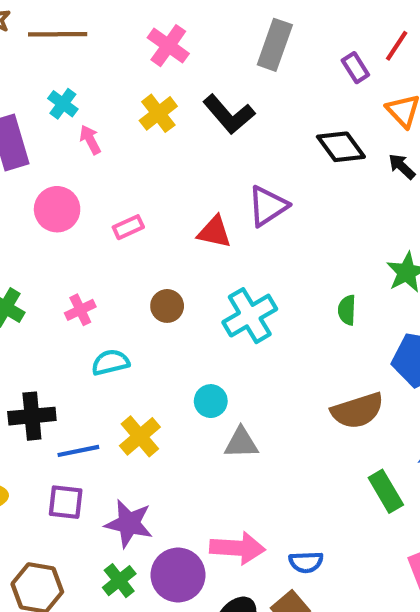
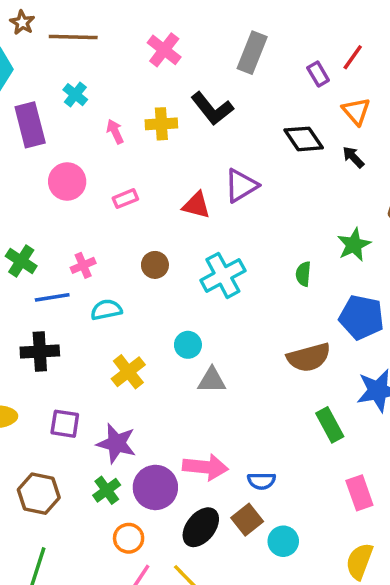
yellow cross: (158, 113) -> (161, 124), moved, turned 32
pink arrow: (90, 140) -> (115, 132), moved
blue line: (78, 451) -> (52, 297), moved

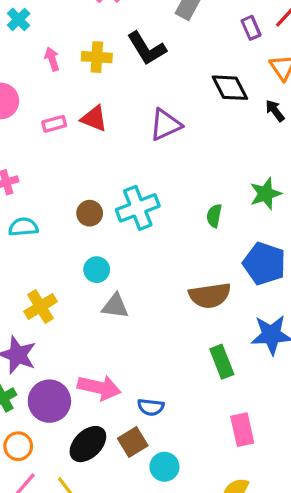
red triangle: (196, 205) -> (94, 119), moved
brown circle: (155, 265) -> (90, 213), moved
yellow cross: (128, 372) -> (40, 307), moved

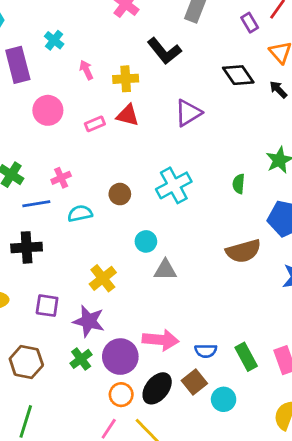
yellow cross: (97, 57) -> (126, 79), moved
brown circle: (90, 213) -> (120, 194), moved
green rectangle: (222, 362) -> (246, 357), moved
orange circle: (18, 446) -> (121, 395), moved

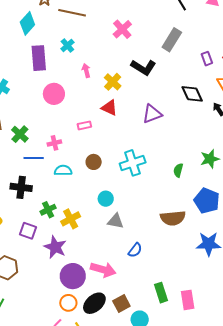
black L-shape: (164, 51) -> (143, 67), turned -30
yellow cross: (126, 79) -> (113, 82), turned 36
pink rectangle: (95, 124) -> (84, 125), moved
blue semicircle: (206, 351) -> (135, 250), moved, turned -63
green cross: (81, 359) -> (48, 210), moved

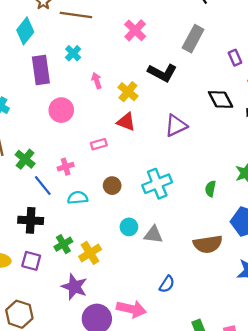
blue line: (34, 158) -> (43, 186), turned 54
gray triangle: (116, 221) -> (153, 235), moved
purple square: (28, 231) -> (31, 261), moved

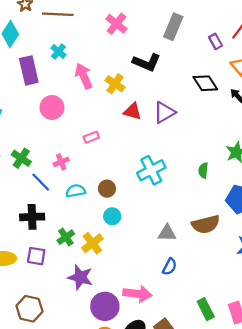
pink arrow: (97, 81) -> (84, 76), size x1.6
red triangle: (126, 122) -> (133, 111), moved
brown circle: (112, 186) -> (107, 189), moved
cyan circle: (129, 227) -> (112, 216), moved
gray triangle: (153, 235) -> (167, 233), moved

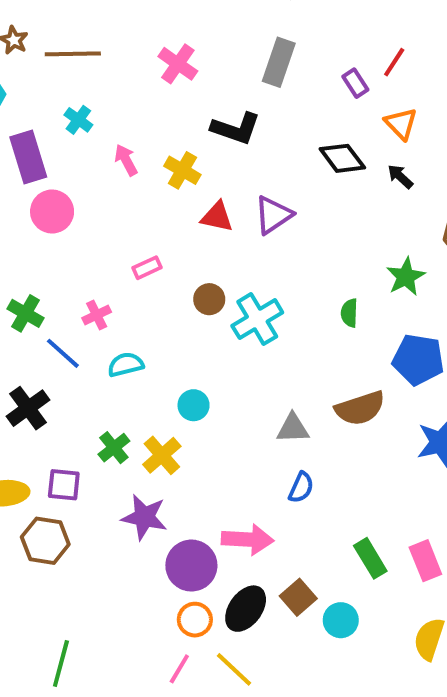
pink arrow: (84, 76) -> (126, 160), size x0.7
pink circle: (52, 107) -> (52, 212), moved
brown circle: (107, 189) -> (209, 299), moved
black cross: (32, 217) -> (28, 408), moved, turned -30
brown hexagon: (29, 309) -> (45, 541), moved

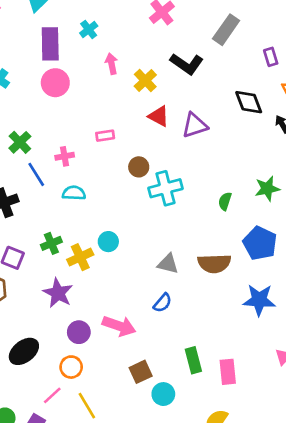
cyan circle: (194, 405) -> (108, 242), moved
purple circle: (191, 566) -> (79, 332), size x0.7
black ellipse: (246, 609) -> (24, 351), moved

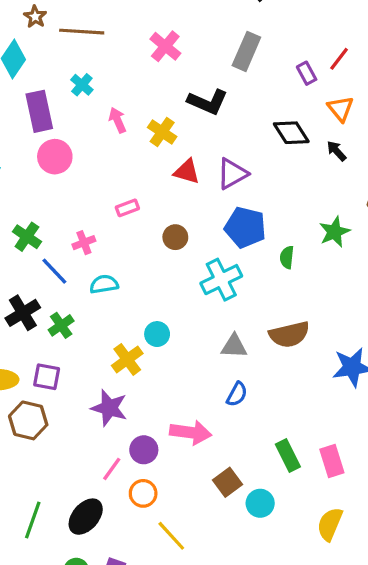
cyan cross: (166, 188) -> (221, 280), moved
green cross: (51, 243) -> (61, 325), moved
blue pentagon: (260, 243) -> (245, 227), moved
black ellipse: (24, 351) -> (86, 517), moved
pink line: (52, 395) -> (112, 469), moved

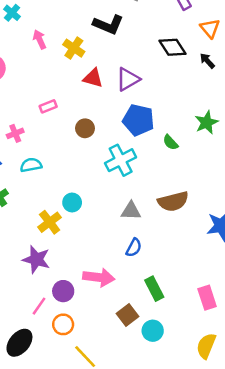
green semicircle: (287, 257) -> (170, 142), turned -49
green rectangle: (288, 456) -> (154, 289), moved

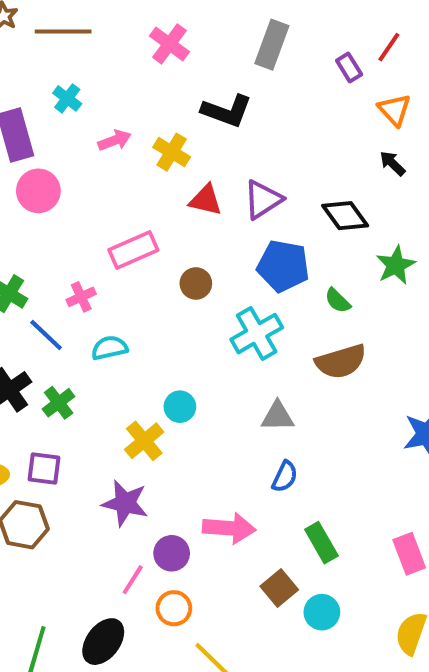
pink arrow: (40, 39) -> (115, 140), turned 96
black diamond: (172, 47) -> (345, 216), moved
pink rectangle: (48, 106) -> (133, 250), size x1.6
brown semicircle: (173, 201) -> (341, 362), moved

